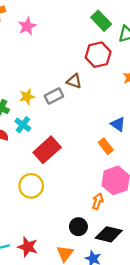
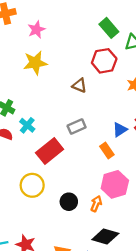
gray rectangle: (54, 96) -> (77, 127), moved
yellow star: (27, 97) -> (35, 63), moved, size x1.5
blue triangle: (118, 124) -> (120, 130), turned 49
black circle: (78, 227) -> (69, 202), moved

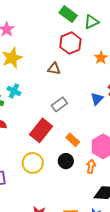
cyan cross: (27, 125) -> (14, 91), moved
orange rectangle: (107, 151) -> (73, 140), moved
black circle: (69, 202) -> (66, 161), moved

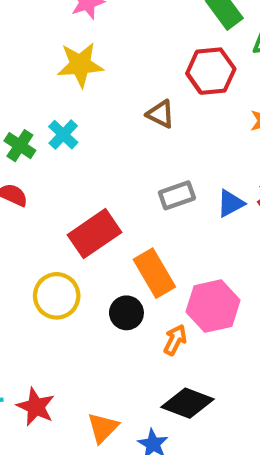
gray rectangle: (59, 104) -> (177, 195), moved
orange rectangle: (73, 140) -> (154, 273), size x1.5

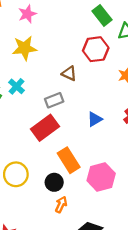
gray rectangle: (177, 195) -> (54, 100), moved
blue triangle: (231, 203) -> (95, 119), moved
red rectangle: (94, 234) -> (45, 128), moved
orange arrow: (175, 340) -> (61, 204), moved

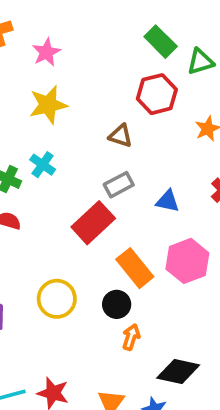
gray rectangle: (54, 100) -> (119, 185), moved
blue triangle: (95, 119) -> (168, 201), turned 49
pink hexagon: (101, 177) -> (187, 261), moved

